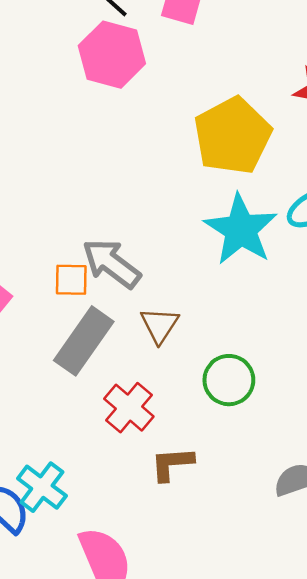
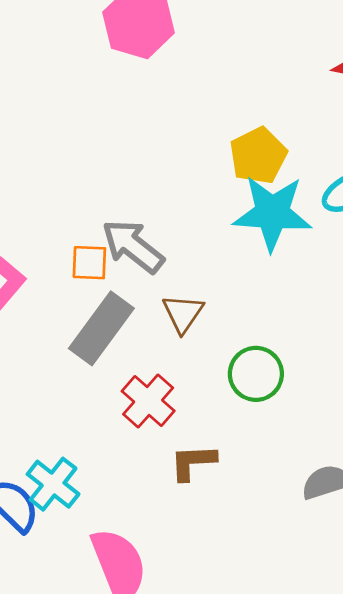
yellow pentagon: (233, 136) -> (258, 156), moved, size x0.7
cyan star: (241, 230) -> (272, 213), turned -30

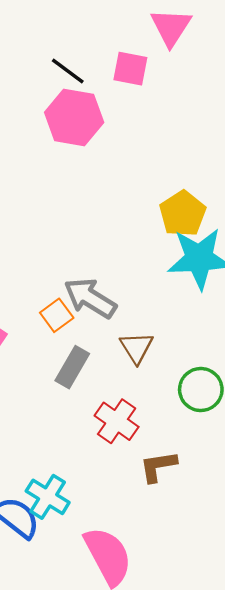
orange square: (89, 263) -> (57, 315), turned -32
gray rectangle: (101, 328) -> (72, 367), size x0.7

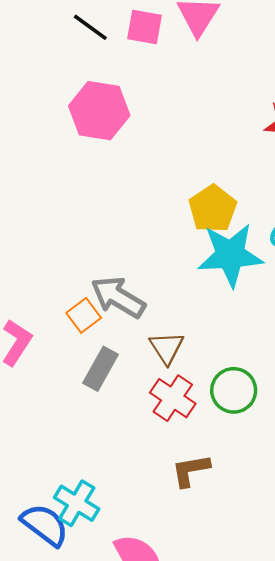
pink square: (130, 69) -> (145, 27), moved
black line: (68, 71) -> (90, 27), moved
red cross: (117, 421) -> (173, 398), moved

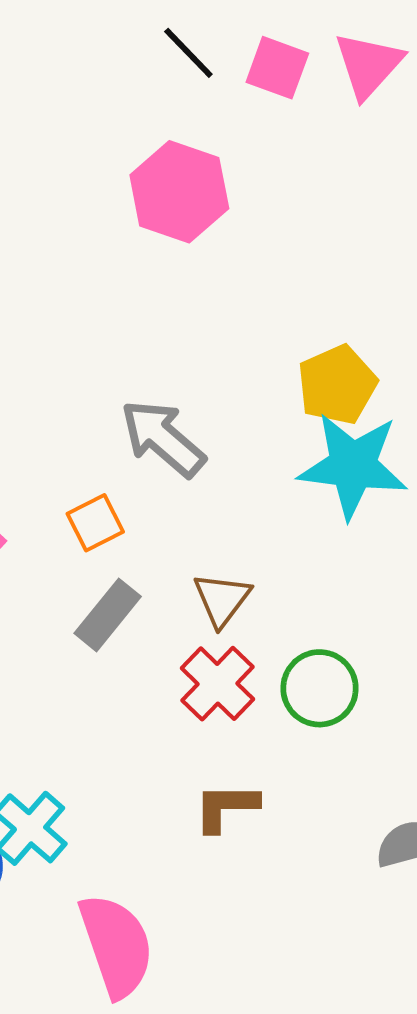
gray arrow: (118, 297) -> (163, 438), moved

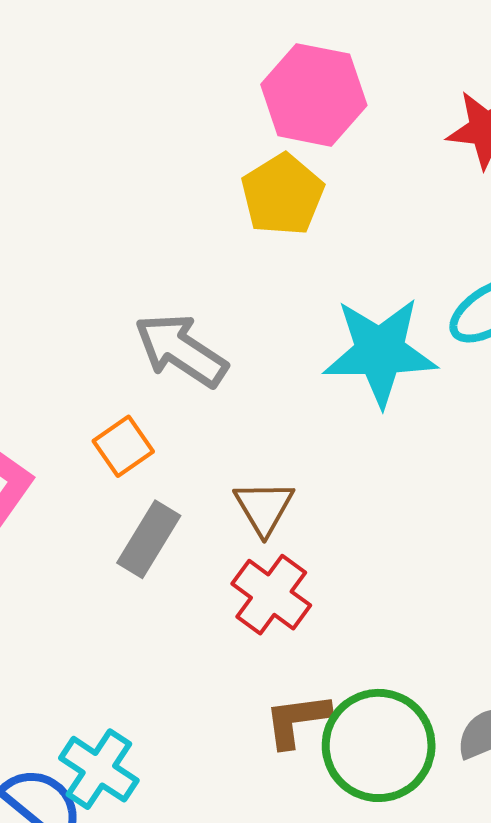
pink hexagon: (179, 192) -> (314, 95), moved
yellow pentagon: (337, 385) -> (283, 195), moved
green circle: (320, 688) -> (379, 745), moved, size x1.4

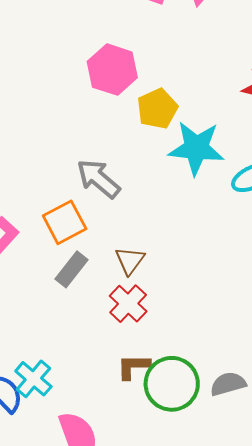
pink hexagon: (314, 95) -> (112, 70), moved
cyan star: (380, 352) -> (196, 148), moved
orange square: (123, 446) -> (65, 222), size x1.5

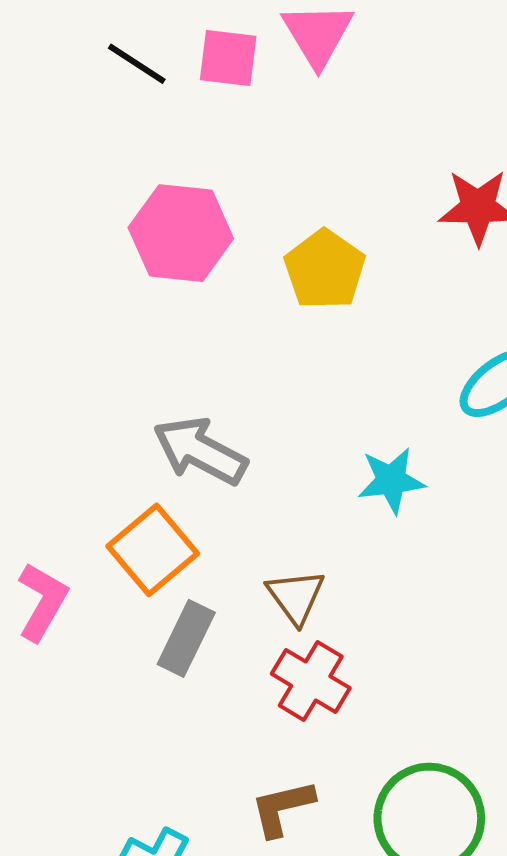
yellow pentagon: (157, 109) -> (325, 270), moved
cyan star: (196, 148) -> (391, 480), moved, size x0.6
brown L-shape: (133, 367) -> (282, 808), moved

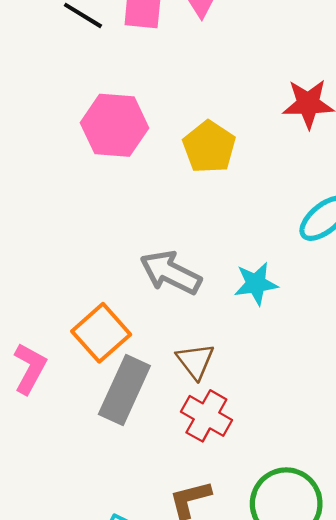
gray arrow: (200, 451) -> (171, 273), moved
gray rectangle: (186, 638) -> (124, 390), size x1.4

